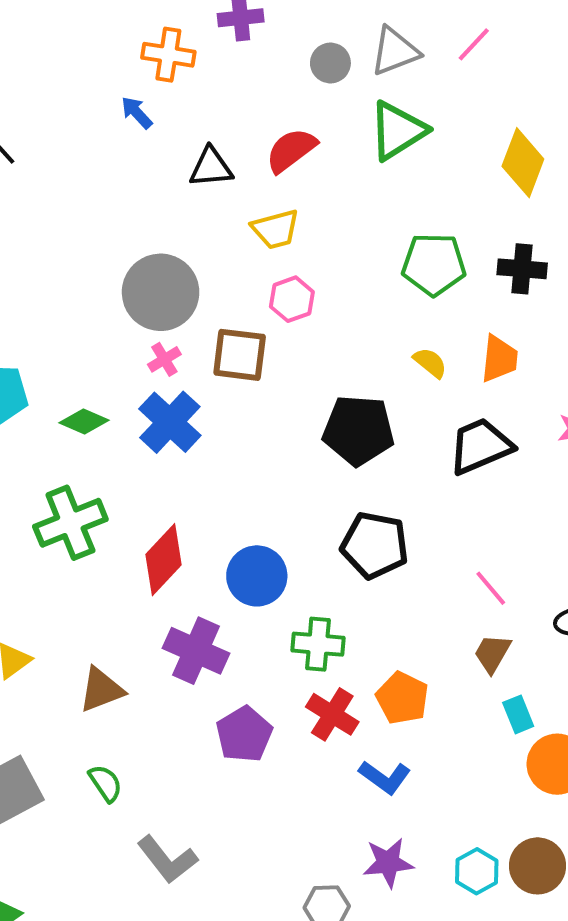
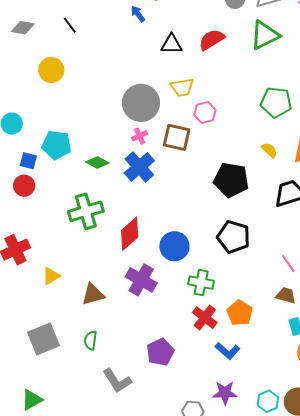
yellow trapezoid: (276, 229) -> (182, 87), moved
brown trapezoid: (492, 653) -> (286, 295), turned 70
purple pentagon: (244, 734) -> (160, 352), moved
green semicircle: (105, 783) -> (90, 340), turned -144

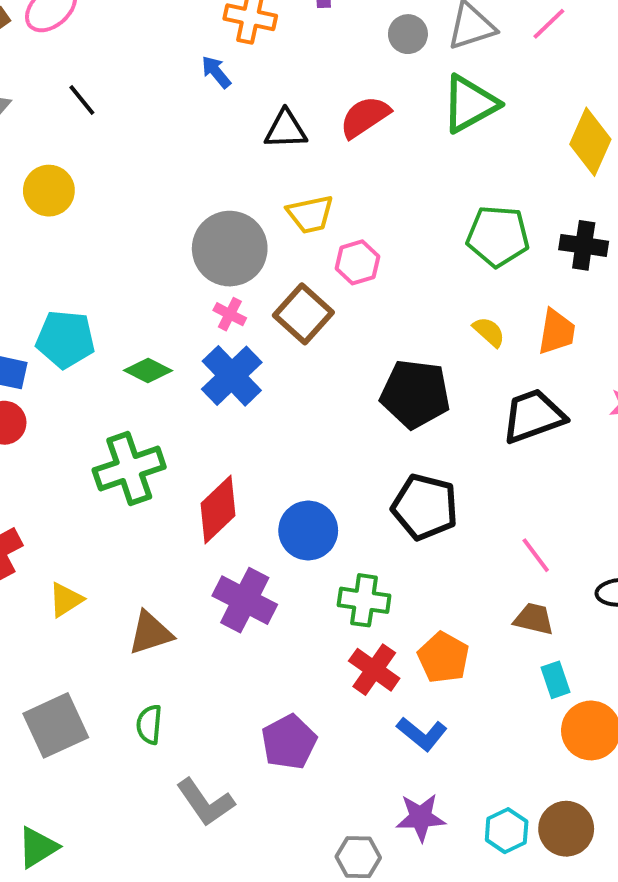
pink cross: (140, 136) -> (230, 314), turned -35
brown square: (177, 137) -> (303, 314), turned 32

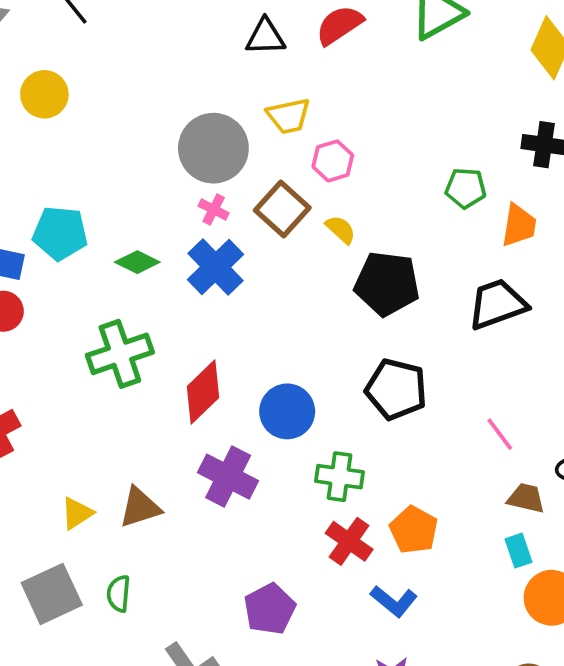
green pentagon: (498, 236) -> (466, 188), moved, size x0.7
yellow semicircle: (489, 332) -> (341, 229), moved
yellow triangle: (66, 600) -> (77, 513), moved
brown trapezoid: (534, 619) -> (526, 498), moved
green semicircle: (149, 724) -> (119, 594), moved

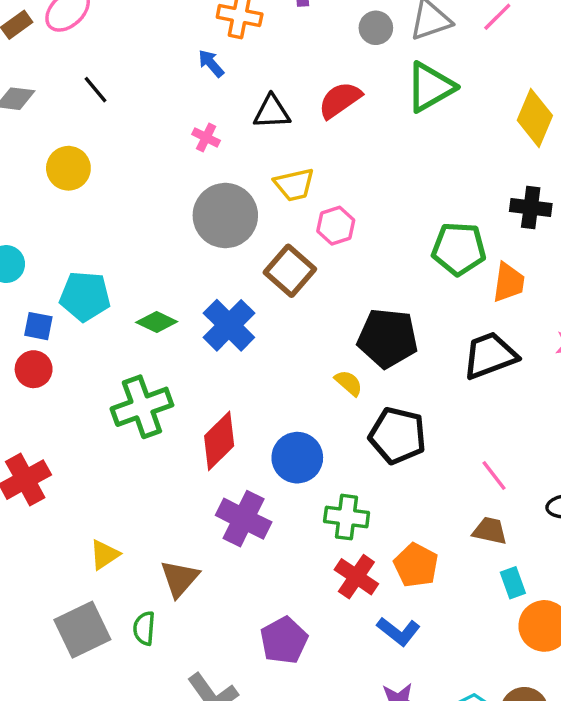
green pentagon: (466, 188) -> (459, 249), size x1.4
pink cross: (214, 209) -> (206, 137), moved
yellow semicircle: (341, 229) -> (349, 383), moved
brown trapezoid: (526, 498) -> (490, 531), moved
brown triangle: (140, 507) -> (180, 578), moved, turned -30

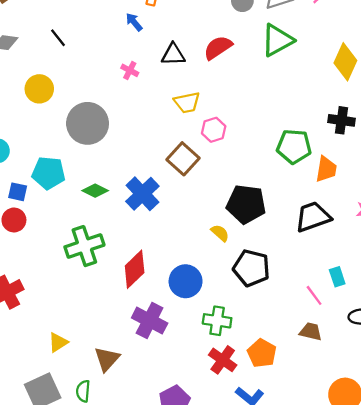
gray circle: (225, 216) -> (88, 123), moved
cyan rectangle: (513, 583) -> (337, 277), moved

